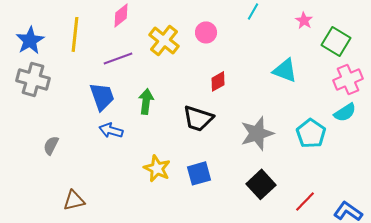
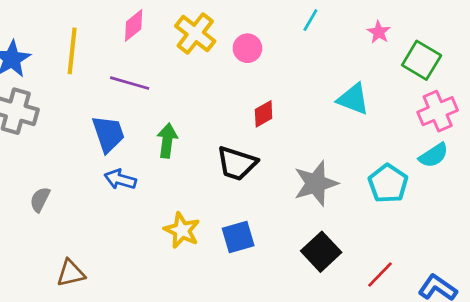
yellow cross: (164, 40) -> (195, 33), moved
purple line: (118, 58) -> (130, 83), turned 36

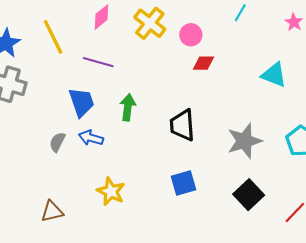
yellow line: (72, 51) -> (53, 37), turned -32
red diamond: (264, 114) -> (203, 63), moved, turned 30
black trapezoid: (237, 163) -> (182, 125), turned 68
gray semicircle: (40, 200) -> (57, 142), moved
yellow star: (182, 230) -> (111, 191), moved

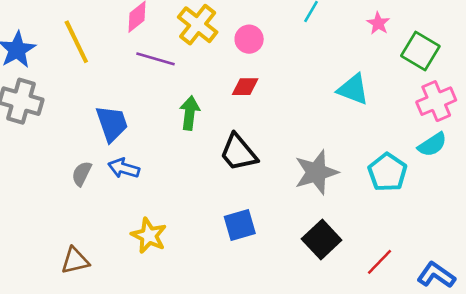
purple line: (98, 62) -> (155, 59), moved
red diamond: (203, 63) -> (245, 87), moved
green arrow: (128, 107) -> (190, 113), moved
black trapezoid: (182, 125) -> (238, 153), turned -36

